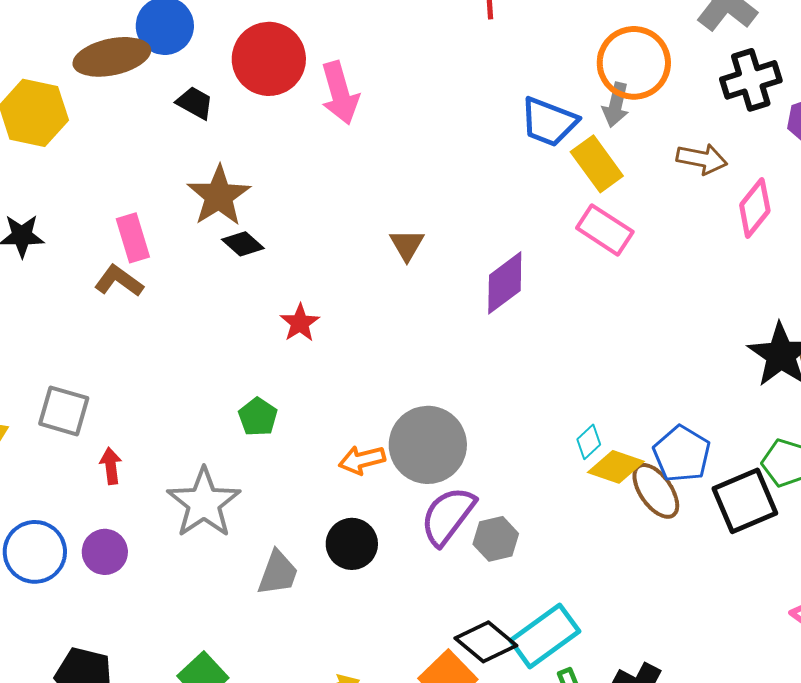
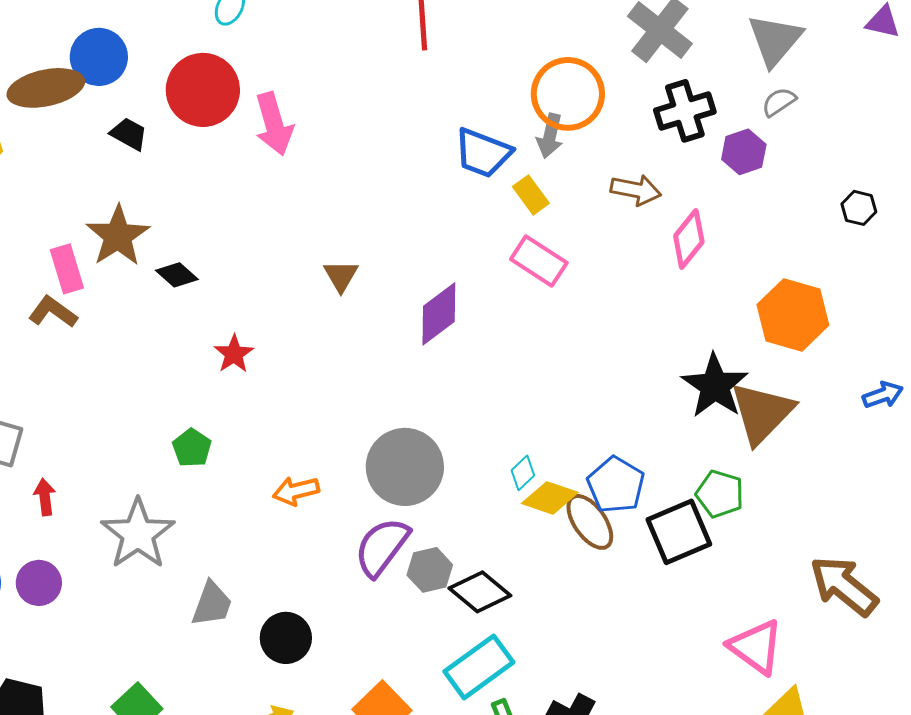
yellow rectangle: (597, 164) -> (531, 195), size x0.7
brown star: (219, 196) -> (118, 236), moved
gray circle: (428, 445) -> (405, 467), moved
black circle: (352, 544) -> (286, 638), moved
black diamond: (486, 642) -> (480, 592), moved

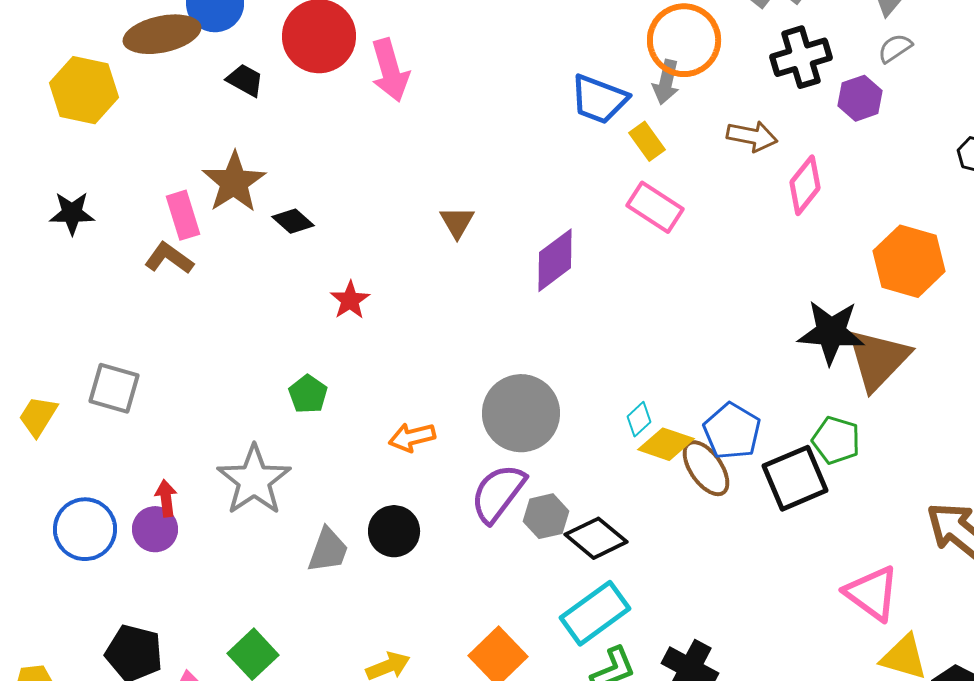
black star: (715, 386) -> (831, 332), turned -30
red arrow: (45, 497) -> (166, 498), moved
black circle: (286, 638) -> (394, 531), moved

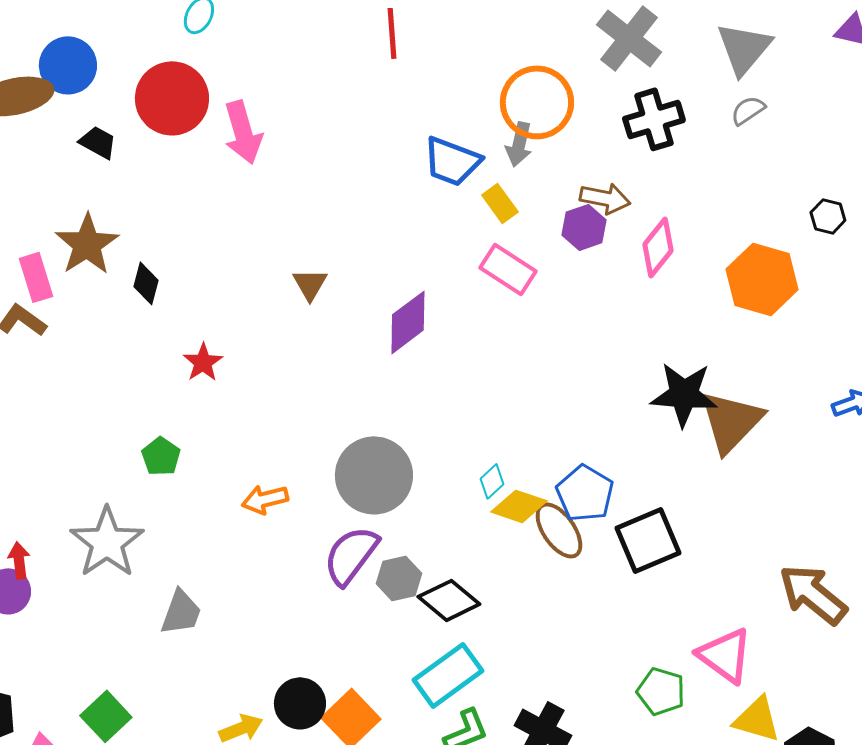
purple hexagon: (860, 98) -> (584, 227), moved
black diamond: (293, 221) -> (146, 283), turned 63
orange hexagon: (909, 261) -> (762, 279), moved
green pentagon: (836, 440) -> (661, 691), moved
black circle: (394, 531) -> (300, 703), moved

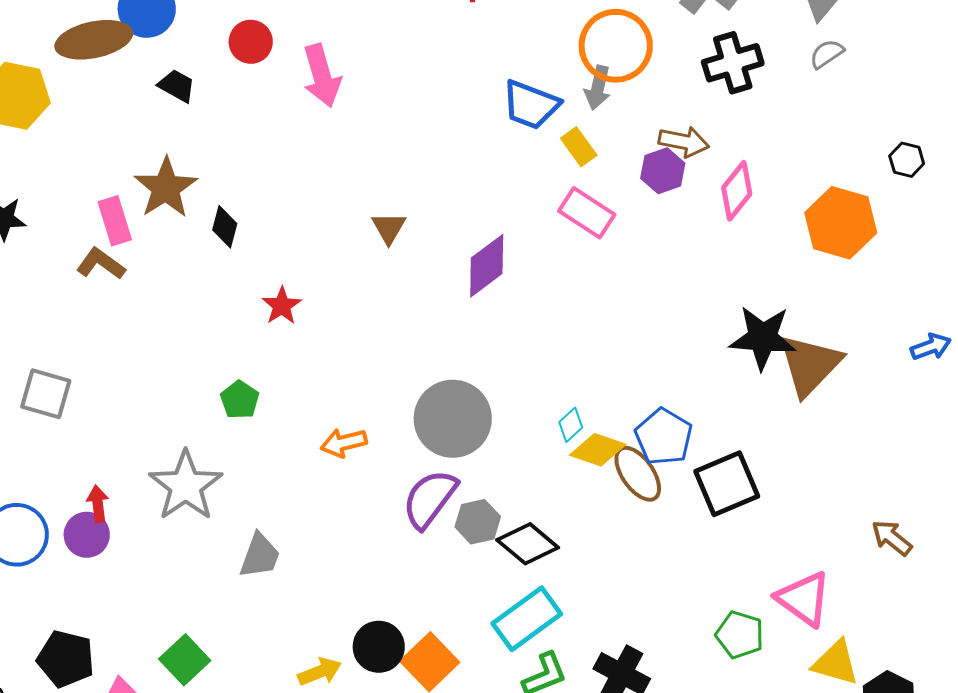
red circle: (172, 98) -> (251, 42), size x0.6
brown arrow: (813, 594) -> (892, 538), size x0.6

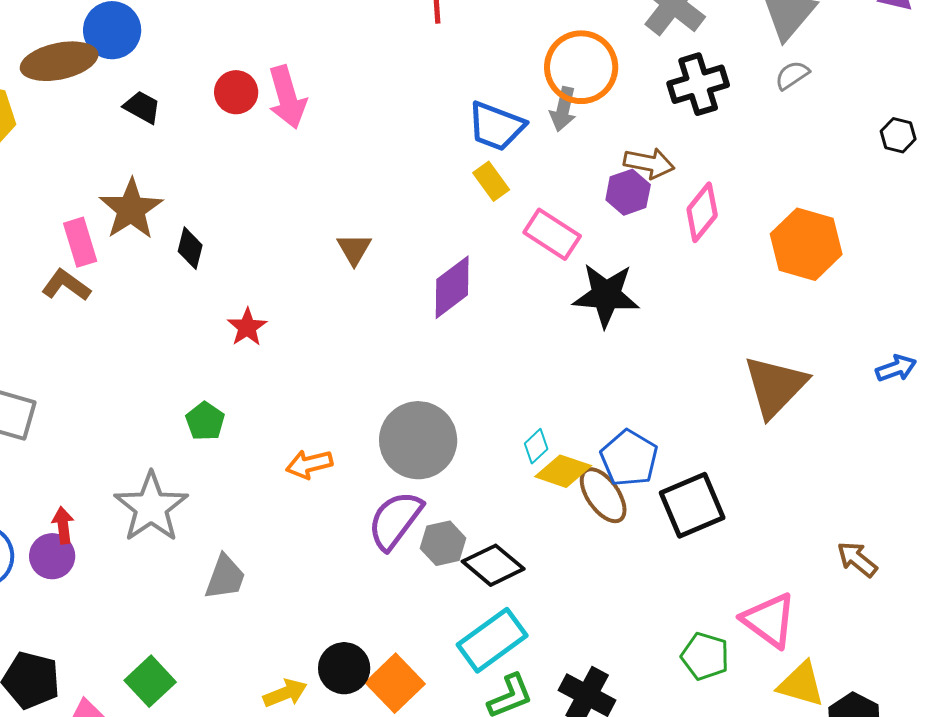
red circle: (251, 42) -> (236, 92), moved
yellow rectangle: (579, 147) -> (491, 181), moved
black hexagon: (907, 160) -> (898, 135), moved
black star: (763, 338) -> (606, 295), moved

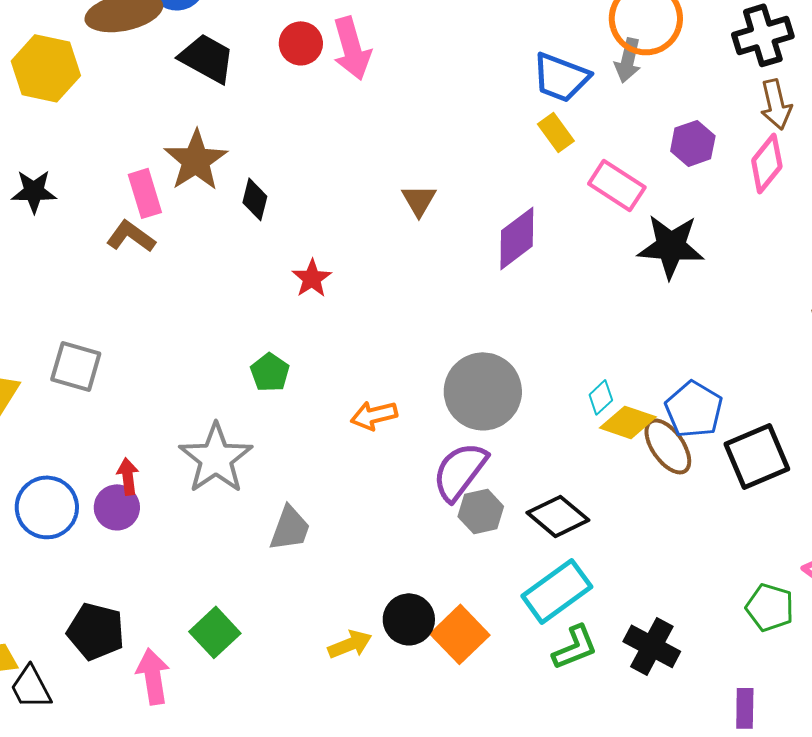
black trapezoid: (142, 107) -> (207, 58), size x1.5
brown arrow: (649, 163) -> (776, 104), moved, turned 66
gray hexagon: (443, 543) -> (481, 511), moved

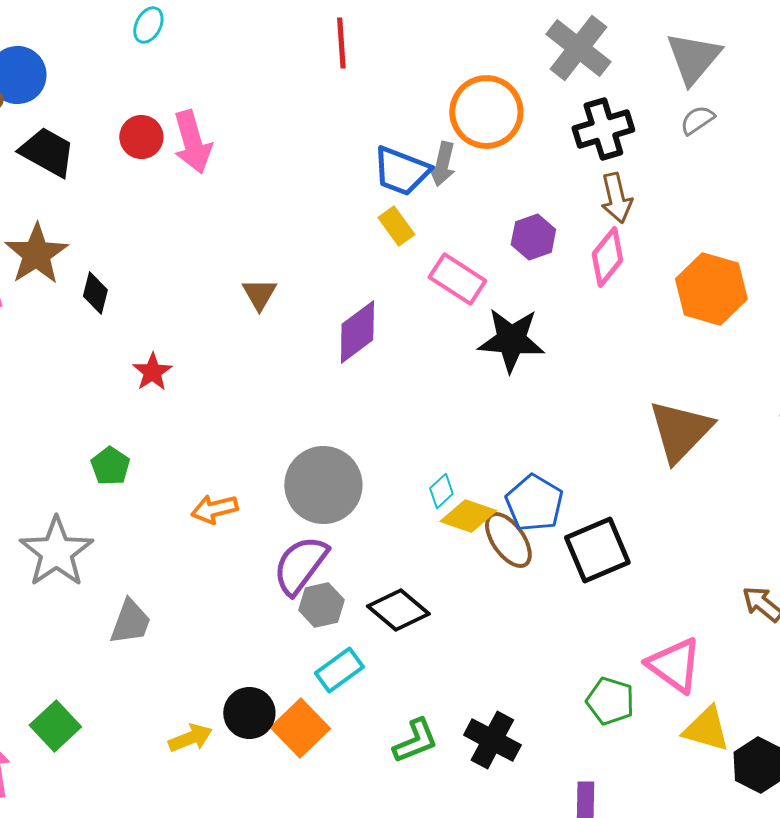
gray arrow: (628, 60) -> (442, 164), moved
cyan rectangle: (557, 591) -> (339, 670), moved, size x0.7

